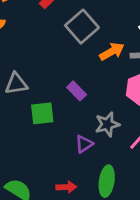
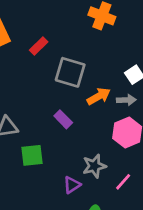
gray square: (82, 27) -> (70, 72), turned -32
purple rectangle: (77, 91) -> (63, 119), moved

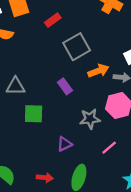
gray square: (70, 72) -> (77, 47), turned 36
gray star: (94, 166) -> (90, 119), moved

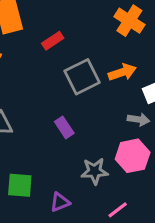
orange arrow: (98, 71) -> (122, 72), moved
green square: (34, 114) -> (20, 185), moved

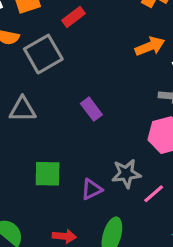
gray square: (82, 77) -> (43, 54), moved
gray star: (95, 171) -> (126, 174), moved

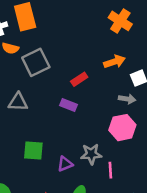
red rectangle: (74, 17) -> (79, 79), moved
purple rectangle: (91, 109) -> (69, 105), turned -35
pink line: (154, 194) -> (110, 170), turned -56

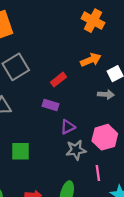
pink hexagon: (122, 128) -> (105, 137), moved
purple triangle: (65, 164) -> (68, 127), moved
pink line: (110, 170) -> (98, 173), moved

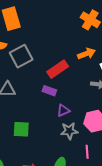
red rectangle: (58, 80) -> (58, 69), size x1.5

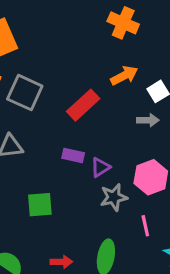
gray square: (21, 56) -> (25, 93), turned -30
purple rectangle: (49, 91) -> (73, 155), moved

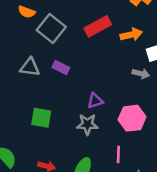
red rectangle: (83, 105) -> (98, 26), moved
purple rectangle: (73, 155) -> (61, 67), moved
gray star: (114, 197) -> (87, 124), moved

